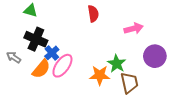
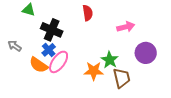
black cross: (36, 39) -> (52, 30), moved
gray arrow: (14, 57) -> (15, 46), moved
orange semicircle: (41, 69) -> (39, 65), turned 84

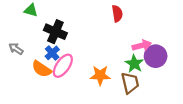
red semicircle: (88, 13) -> (117, 14), moved
pink arrow: (126, 27) -> (142, 46), moved
green star: (110, 60) -> (134, 64), moved

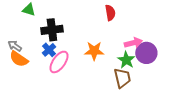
black cross: (55, 32) -> (52, 30), turned -30
orange semicircle: (42, 69) -> (19, 59), moved
orange star: (100, 75) -> (94, 51), moved

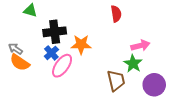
orange star: (94, 51) -> (81, 44), moved
purple circle: (146, 53) -> (154, 85), moved
brown trapezoid: (122, 78) -> (116, 81), moved

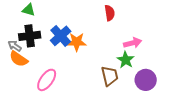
black cross: (55, 32) -> (30, 36), moved
blue cross: (51, 53) -> (61, 36), moved, size x1.5
pink ellipse: (62, 66) -> (47, 80), moved

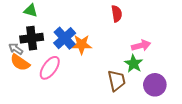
pink ellipse: (47, 80) -> (50, 68), moved

